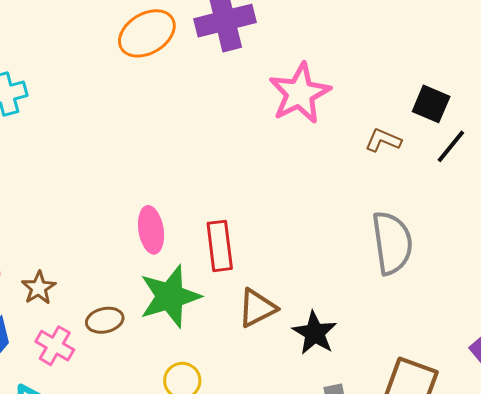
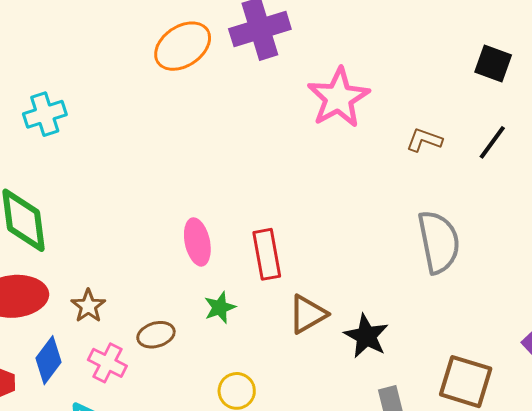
black square: (431, 104) -> (493, 64), moved
green star: (170, 296) -> (220, 307), size x0.5

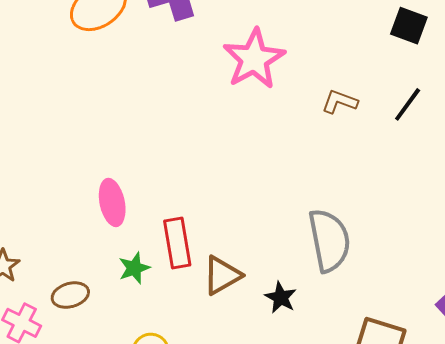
gray semicircle: (439, 242) -> (329, 240), moved
red rectangle: (267, 254) -> (177, 243), moved
black star: (366, 336) -> (281, 297), size x0.7

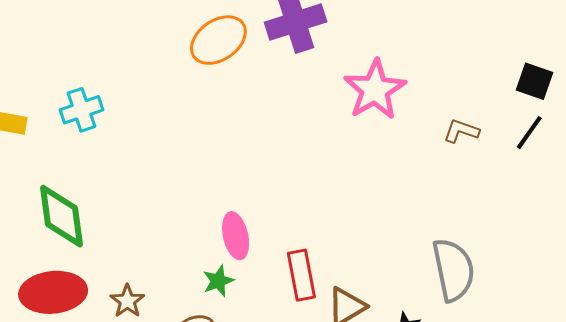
black square: (409, 26) -> (534, 81), moved
green star: (134, 268) -> (218, 281), moved

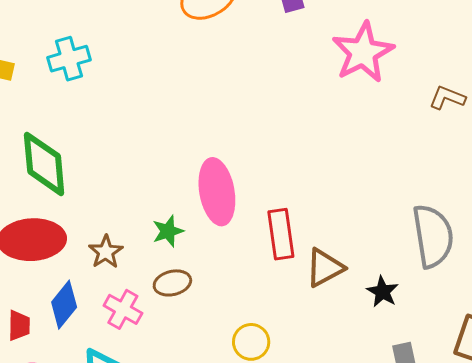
pink ellipse: (236, 236) -> (217, 192), size x1.4
green star: (218, 281) -> (168, 231), moved

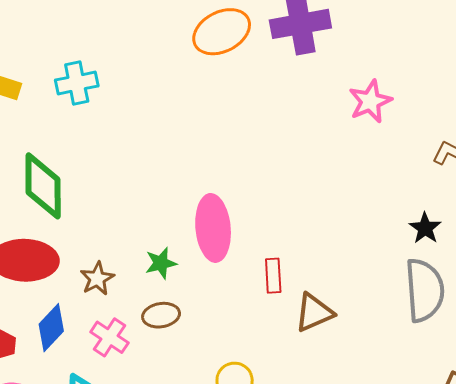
pink star: (363, 52) -> (370, 101), size x0.7
red rectangle: (281, 234) -> (273, 276), size x0.7
black star: (383, 292) -> (425, 228), moved

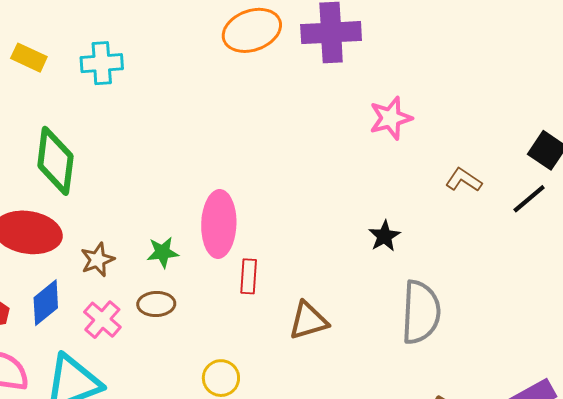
black star: (425, 228) -> (384, 236), moved
red rectangle: (273, 276) -> (249, 276), moved

